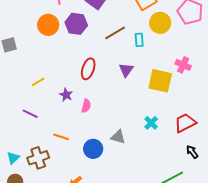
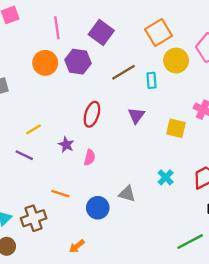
yellow square: (160, 81) -> (176, 128), size x0.7
purple line: (30, 114) -> (24, 155), moved

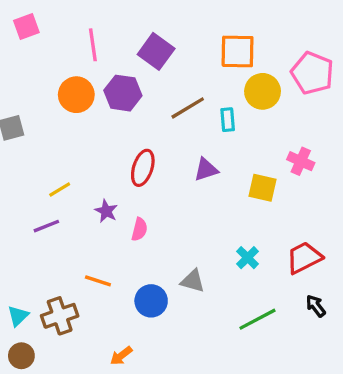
orange square: (159, 32) -> (238, 51), turned 32
purple triangle: (136, 115) -> (206, 170), turned 36
purple line: (24, 155) -> (46, 226), turned -48
green line: (190, 242) -> (258, 319), moved

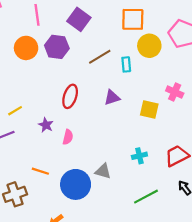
cyan cross: (248, 258) -> (139, 156), turned 32
blue circle: (151, 301) -> (76, 184), size x1.4

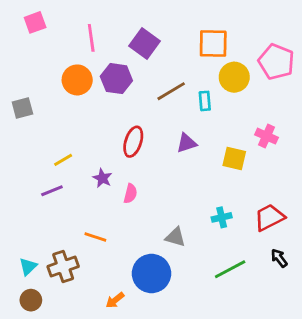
blue circle: (76, 184) -> (151, 274), moved

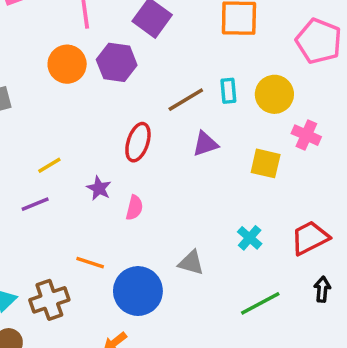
yellow circle: (234, 77) -> (274, 94), moved
brown line: (171, 91) -> (186, 100), moved
cyan cross: (222, 217) -> (250, 238), turned -36
black arrow: (279, 258) -> (322, 289), turned 42
blue circle: (151, 274) -> (138, 291), moved

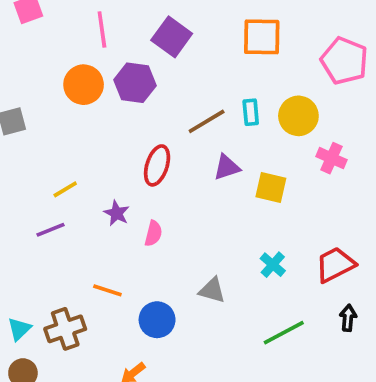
yellow square: (266, 163) -> (271, 187), moved
blue circle: (138, 291) -> (157, 320), size x0.7

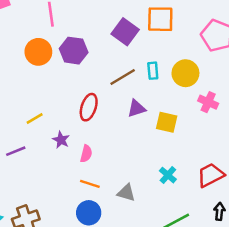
purple square: (172, 37) -> (125, 32), moved
yellow line: (65, 189) -> (35, 118), moved
orange line: (107, 290) -> (90, 184), moved

